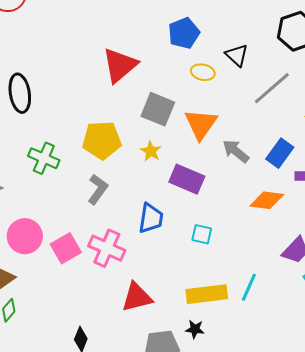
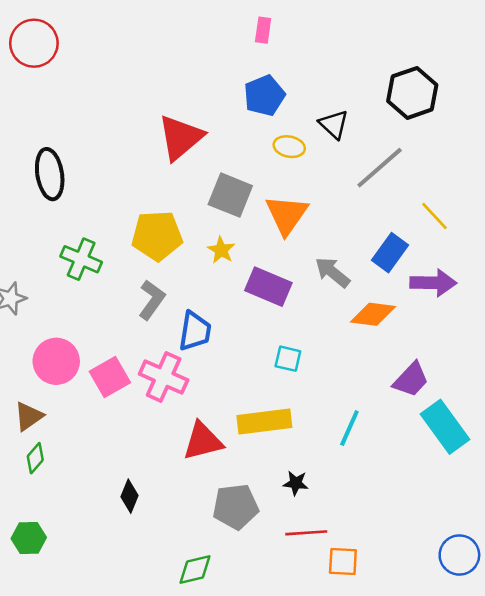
gray arrow: (236, 151) -> (332, 272), moved
blue trapezoid: (151, 218) -> (195, 331), moved
yellow rectangle: (207, 294) -> (264, 422), moved
black star: (195, 329) -> (296, 483), moved

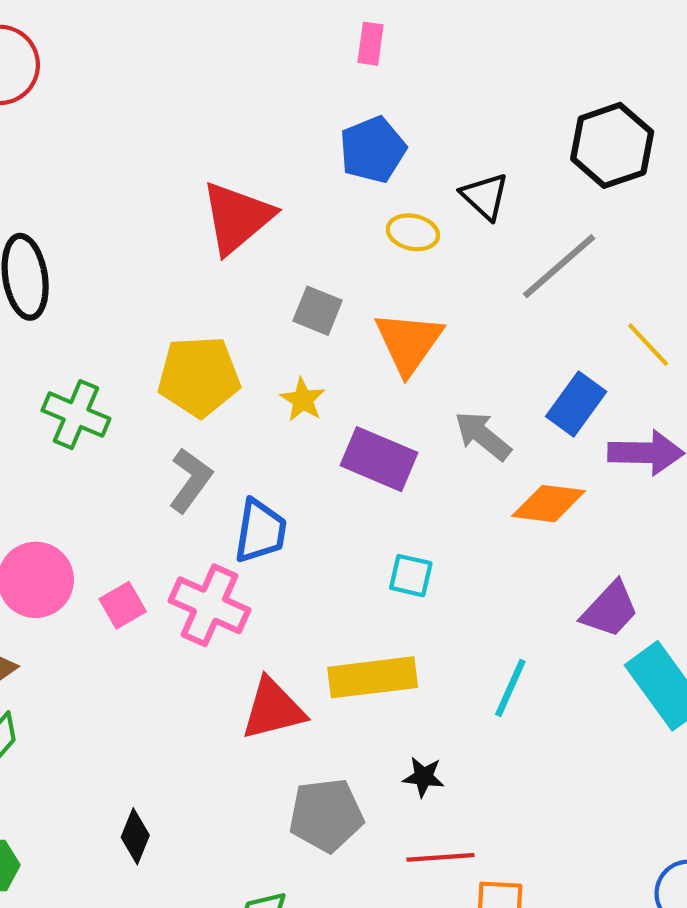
gray square: (230, 195) -> (318, 311), size x0.7
pink square: (110, 377) -> (123, 605), size x0.7
black diamond: (130, 496) -> (135, 836), moved

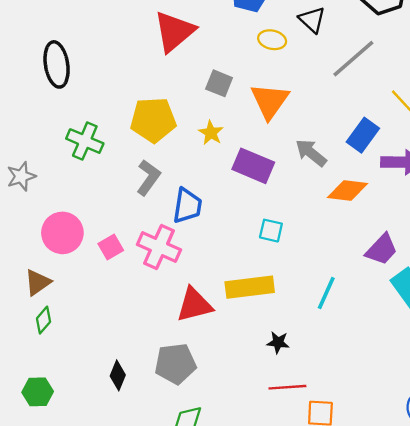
gray pentagon: (326, 815) -> (176, 364), moved

